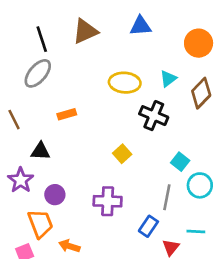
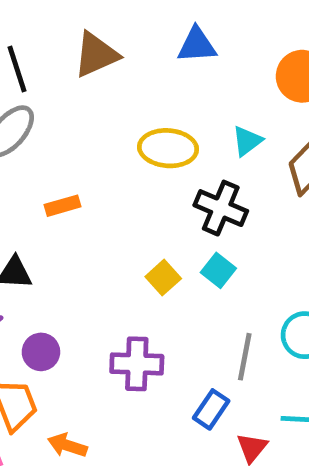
cyan square: (180, 162) -> (218, 270), moved

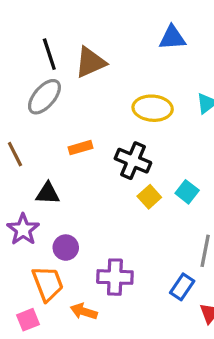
brown triangle: (96, 55) -> (90, 62), moved
black cross: (221, 208) -> (133, 161), moved
purple cross: (137, 364) -> (115, 277), moved

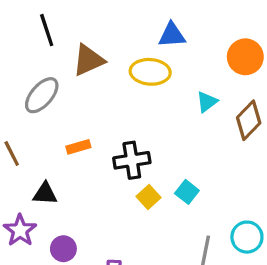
black line: (49, 54) -> (47, 30), moved
yellow ellipse: (153, 108) -> (150, 72), moved
black cross: (133, 161) -> (132, 160), turned -32

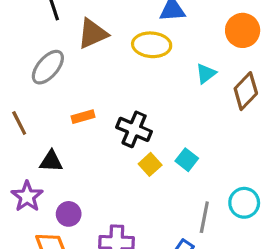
black cross: (132, 160) -> (134, 129), turned 32

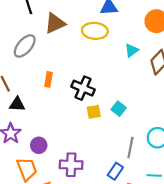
orange rectangle: (83, 117) -> (48, 79), turned -64
black triangle: (51, 161) -> (17, 104), moved
yellow square: (150, 164) -> (94, 112), turned 32

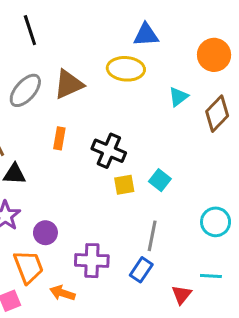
brown triangle: (55, 23) -> (69, 84), moved
gray line: (130, 147) -> (152, 236), moved
blue rectangle: (115, 171) -> (141, 270), moved

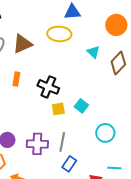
cyan triangle: (178, 97) -> (93, 52), turned -40
cyan circle: (216, 222) -> (105, 133), moved
gray line: (152, 236) -> (62, 142), moved
purple cross: (92, 261) -> (37, 144), moved

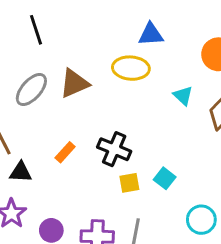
orange rectangle: (16, 79) -> (65, 152), moved, turned 32

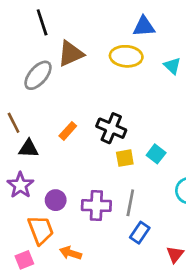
brown triangle: (74, 83) -> (71, 54), moved
cyan triangle: (183, 96) -> (172, 66), moved

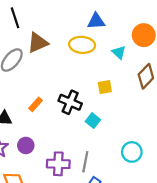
cyan square: (156, 154) -> (93, 121), moved
yellow square: (125, 158) -> (105, 87), moved
purple circle: (56, 200) -> (26, 145), moved

